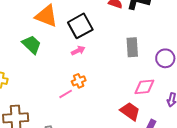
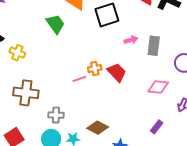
pink arrow: (78, 51) -> (131, 40), moved
red trapezoid: (130, 111) -> (117, 72), moved

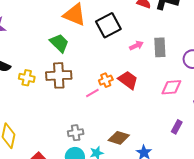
brown cross: (26, 93) -> (59, 75), moved

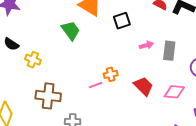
black square: (108, 25) -> (122, 21), size x0.7
brown cross: (59, 75) -> (48, 96), moved
red trapezoid: (128, 80) -> (143, 86), moved

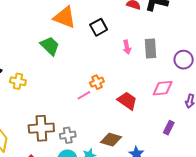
pink arrow: (146, 45) -> (127, 47), turned 104
red trapezoid: (143, 86) -> (127, 101), moved
brown cross: (48, 96) -> (41, 128), moved

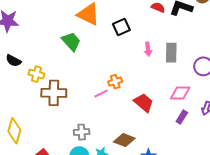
brown cross: (41, 128) -> (54, 93), moved
purple rectangle: (169, 128) -> (182, 117), moved

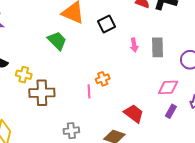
pink line: (101, 94) -> (89, 91), turned -64
red trapezoid: (144, 103) -> (134, 113), moved

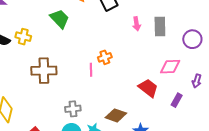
yellow cross: (24, 75) -> (23, 37), moved
purple rectangle: (171, 111) -> (177, 100), moved
red trapezoid: (134, 113) -> (148, 88), moved

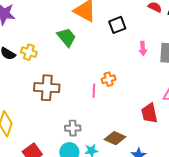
red trapezoid: (148, 88) -> (149, 113), turned -145

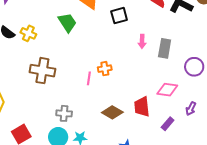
brown diamond: (115, 138) -> (112, 112), moved

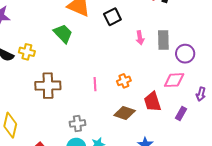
purple circle: (194, 67) -> (185, 54), moved
orange cross: (105, 69) -> (124, 81), moved

